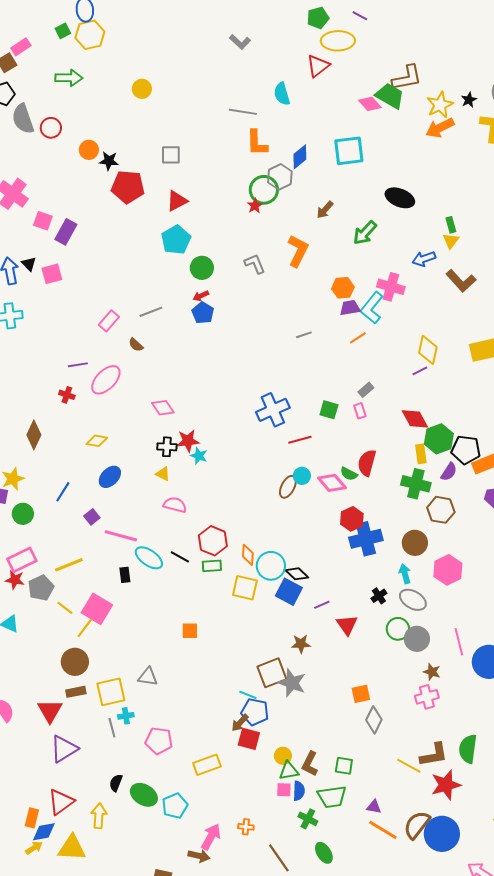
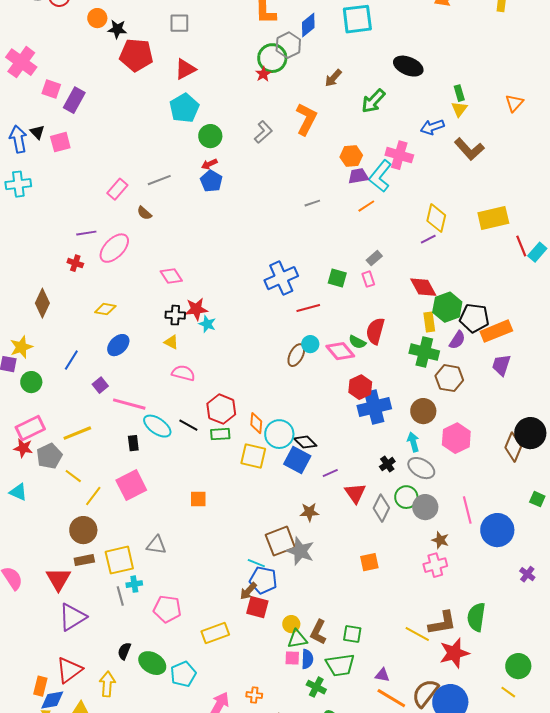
gray L-shape: (255, 264) -> (263, 132), turned 70
pink square: (97, 609) -> (131, 485), moved, turned 32
gray diamond: (374, 720) -> (381, 508), moved

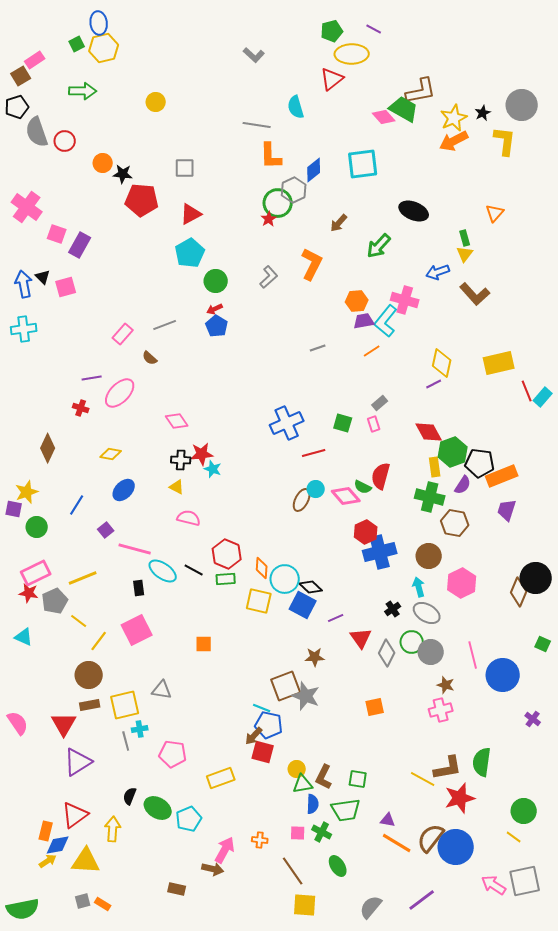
orange triangle: (514, 103) -> (495, 213), moved
pink square: (292, 658) -> (298, 833), moved

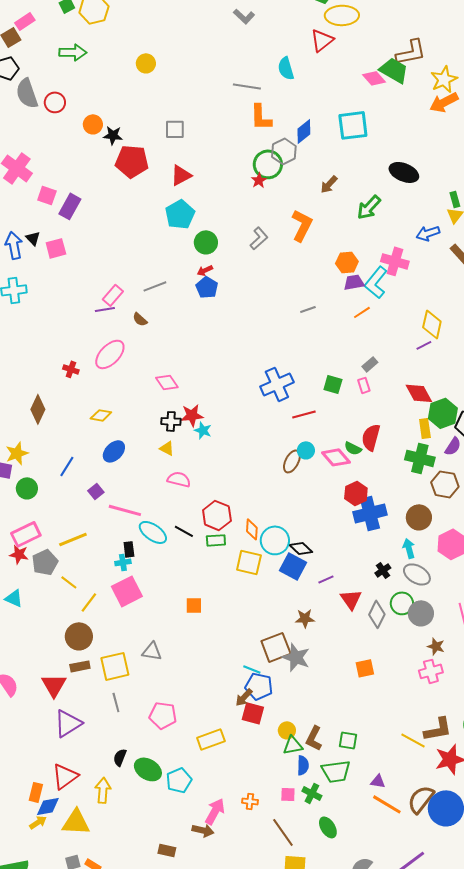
purple line: (92, 378) -> (105, 309), moved
cyan cross: (140, 729) -> (123, 562), moved

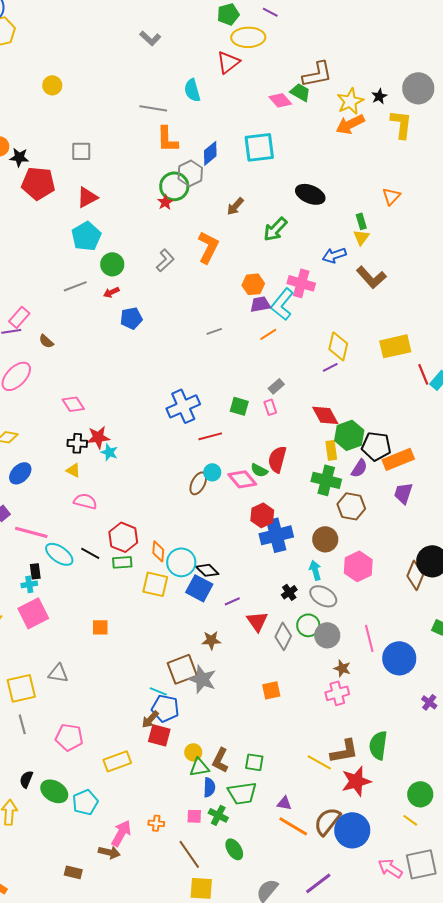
green trapezoid: (394, 70) -> (300, 92), size x0.7
gray line: (155, 286) -> (75, 286), moved
blue pentagon: (207, 287) -> (131, 318), moved, turned 30

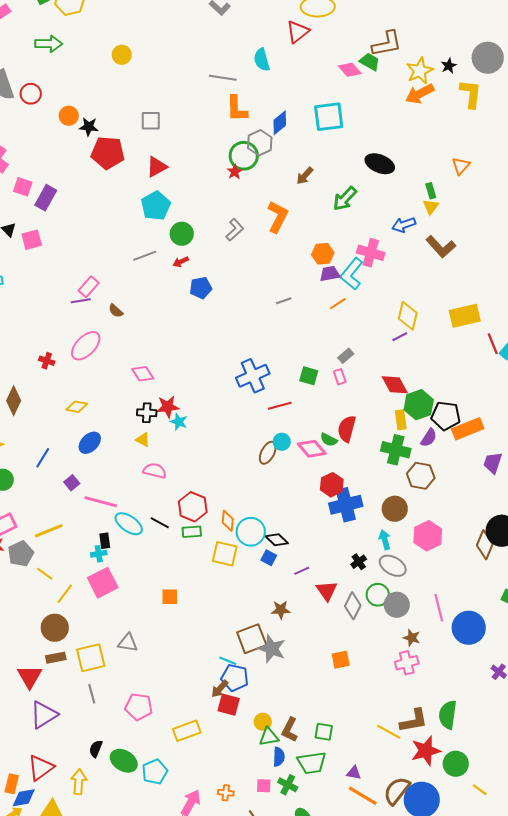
purple trapezoid: (403, 493) -> (493, 463), moved
blue square: (199, 588) -> (269, 558), size x0.6
green circle: (420, 794) -> (456, 764), moved

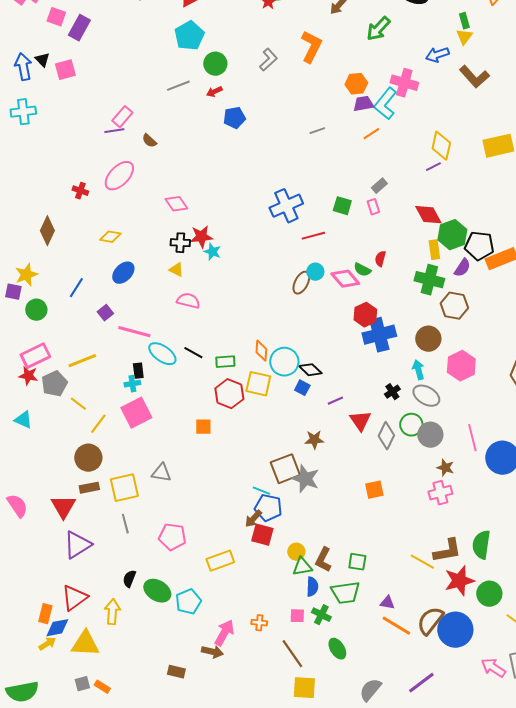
red semicircle: (347, 429) -> (380, 259), size x0.6
red hexagon: (193, 507) -> (229, 394), moved

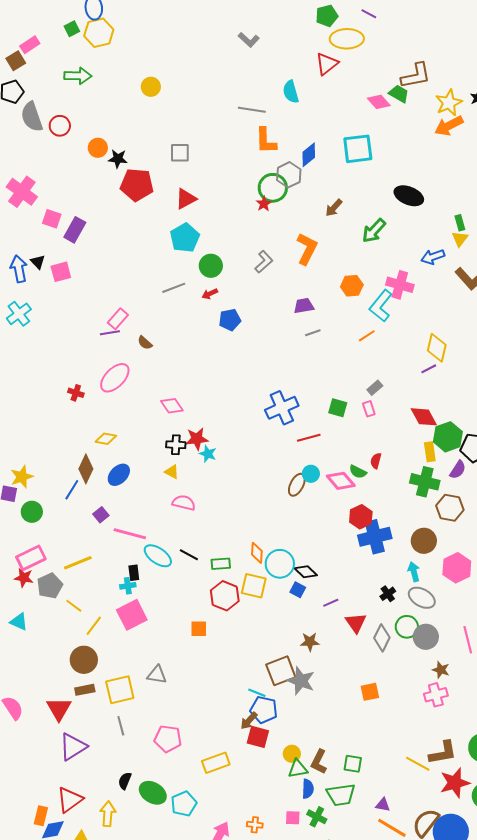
purple trapezoid: (363, 104) -> (304, 306), moved
cyan cross: (23, 112) -> (19, 314), turned -30
brown diamond: (47, 231) -> (86, 469), moved

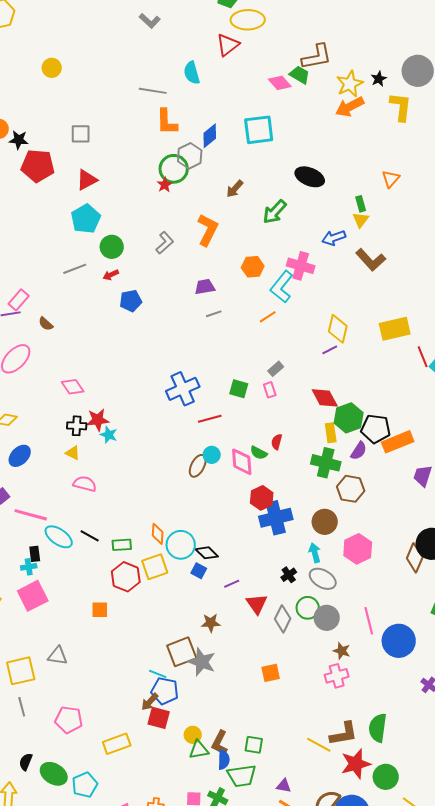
pink diamond: (341, 481) -> (242, 462), turned 36
yellow square: (254, 586) -> (155, 567), turned -32
blue semicircle: (308, 789) -> (224, 760), moved

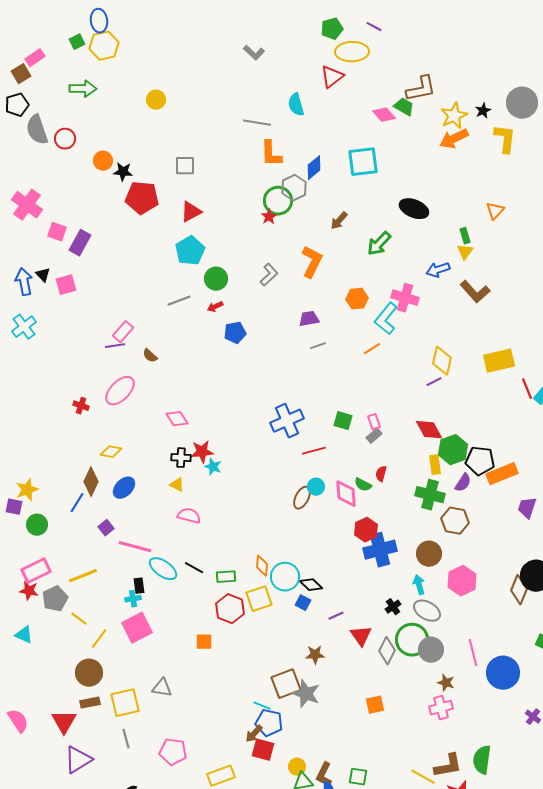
gray rectangle: (276, 369) -> (374, 436), moved
green circle: (308, 608) -> (412, 640), size x1.4

